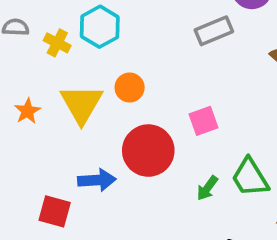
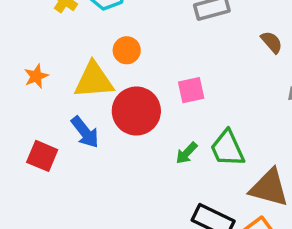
yellow triangle: (81, 104) -> (94, 80), moved, turned 48
orange star: (27, 111) -> (36, 76), moved
blue arrow: (97, 180) -> (85, 132), turned 48

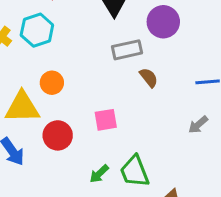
brown semicircle: (272, 42) -> (149, 78), moved
red circle: (136, 111) -> (58, 135), size x0.7

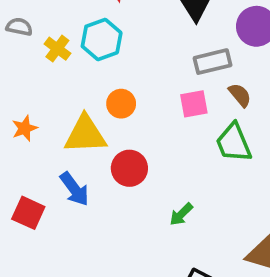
pink square: (106, 120) -> (194, 104), moved
green trapezoid: (135, 171) -> (234, 143), moved

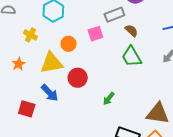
yellow cross: (57, 49) -> (30, 35), moved
pink square: (194, 104) -> (95, 34), moved

